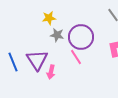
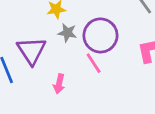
purple triangle: (37, 60) -> (31, 51), moved

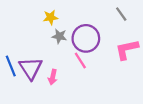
purple triangle: (31, 51) -> (31, 68), moved

